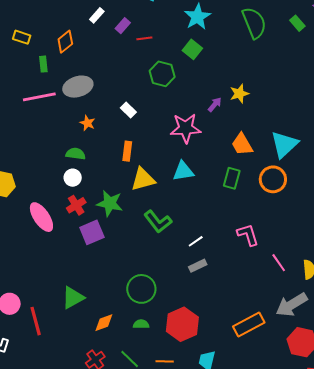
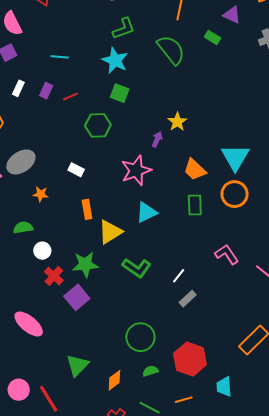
green semicircle: (76, 154) -> (23, 228), moved
pink ellipse: (41, 217) -> (29, 324), moved

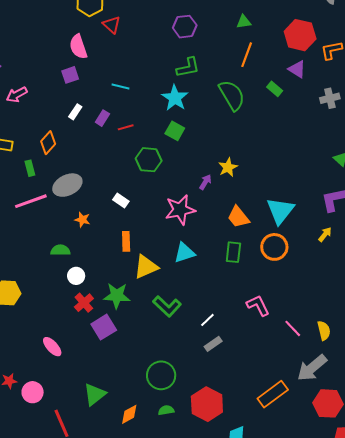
pink ellipse: (29, 324) -> (52, 347), size x0.7
pink circle: (19, 390) -> (33, 392), moved

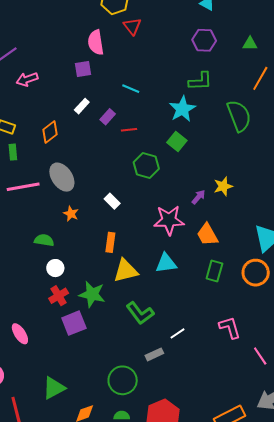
green triangle: (244, 22) -> (250, 44), moved
green rectangle: (30, 168) -> (13, 152), moved
gray ellipse: (67, 185) -> (62, 177), turned 72
orange trapezoid: (238, 217) -> (207, 235), moved
gray rectangle: (213, 344) -> (154, 354), moved

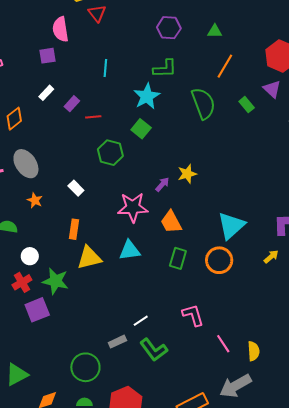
cyan line: (131, 89) -> (105, 68), moved, turned 72
white circle: (55, 268) -> (30, 256), moved
green L-shape: (140, 313) -> (154, 350), moved

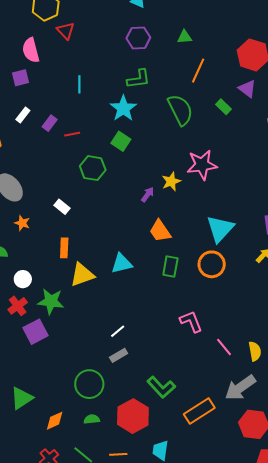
pink star: (133, 207) -> (202, 165), moved
white line: (141, 321) -> (118, 331), moved
green L-shape: (154, 350) -> (161, 387), moved

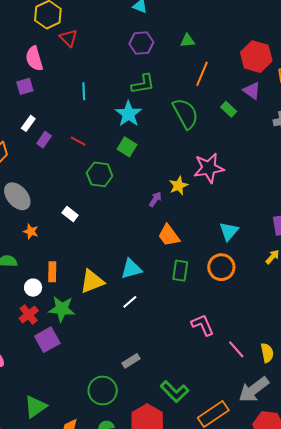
purple rectangle: (50, 123) -> (44, 140), moved
red line: (72, 134) -> (78, 141), turned 42
cyan triangle: (220, 229) -> (229, 231), size x0.7
orange rectangle: (64, 248) -> (52, 272), moved
white line: (118, 331) -> (130, 302), moved

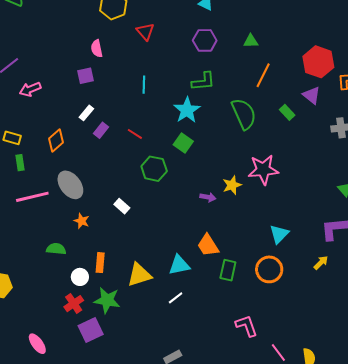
red triangle: (69, 38) -> (145, 31), moved
pink semicircle: (34, 59) -> (97, 49), size x0.7
purple arrow: (155, 199) -> (208, 197), turned 63
orange trapezoid: (169, 235) -> (208, 245), moved

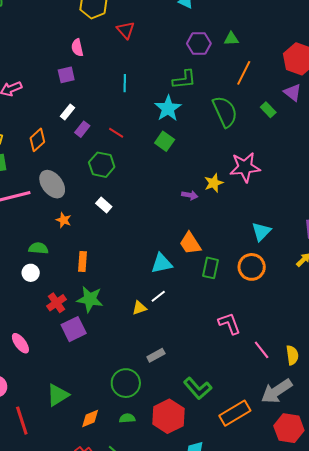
purple hexagon: (205, 40) -> (199, 43), moved
green hexagon: (154, 169) -> (102, 165), moved
yellow triangle: (139, 275) -> (139, 308), moved, size x0.6
white circle: (80, 277) -> (31, 273), moved

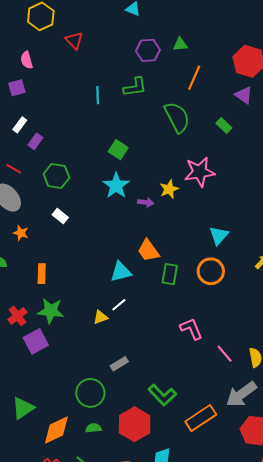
cyan line: (125, 83) -> (98, 95), moved
cyan star: (168, 108) -> (116, 186), moved
green rectangle: (268, 110) -> (224, 126), moved
red line: (116, 133) -> (14, 169), moved
orange diamond: (90, 419) -> (56, 430), size x1.5

